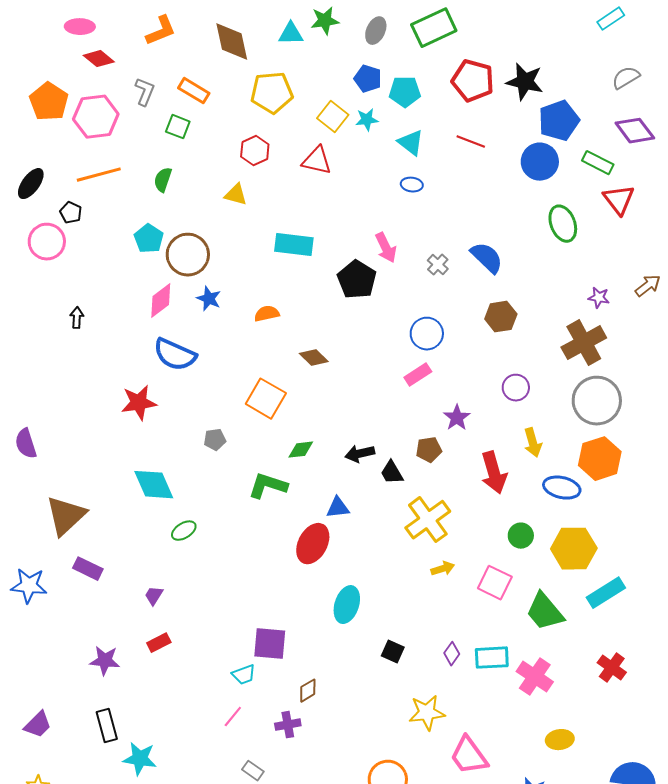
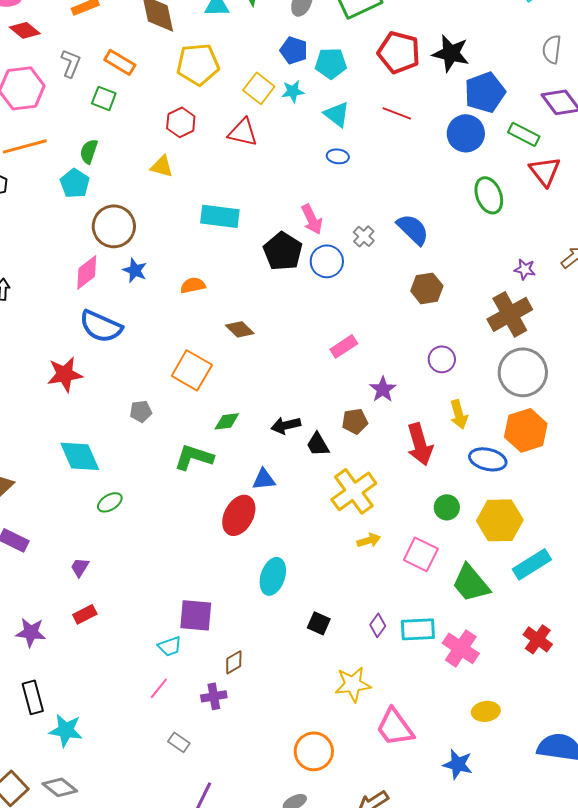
gray semicircle: (626, 78) -> (552, 49), turned -52
cyan pentagon: (149, 239) -> (75, 183), moved
blue circle: (427, 334) -> (327, 261), moved

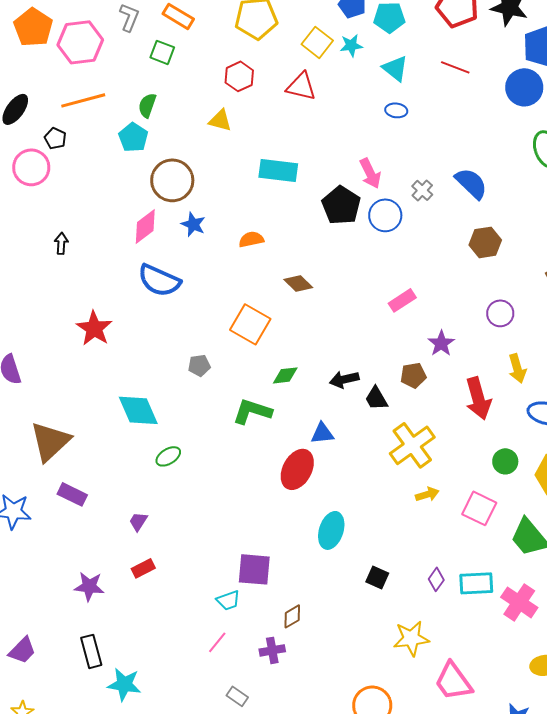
red star: (65, 374) -> (94, 328), moved, turned -30

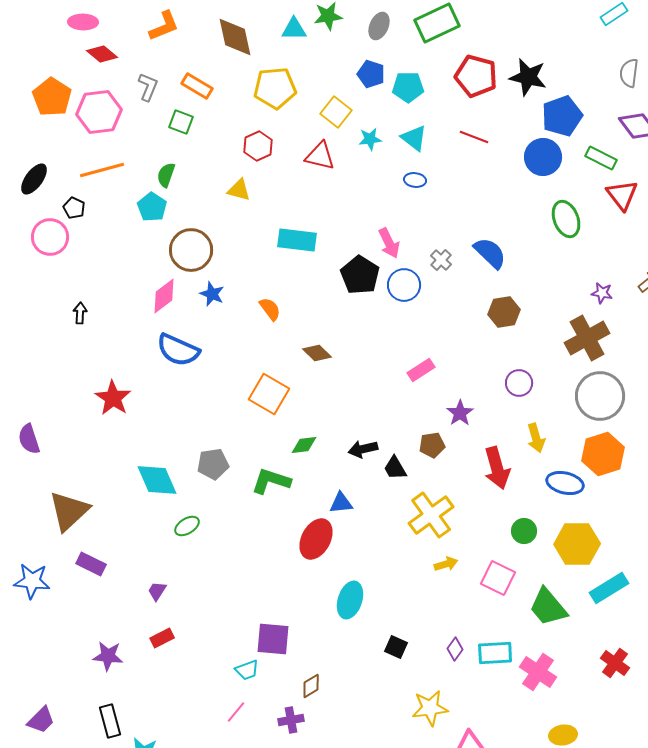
cyan star: (351, 45) -> (370, 139), moved
orange semicircle: (251, 239) -> (270, 309), turned 65
gray pentagon: (199, 365) -> (213, 464), moved, size x1.4

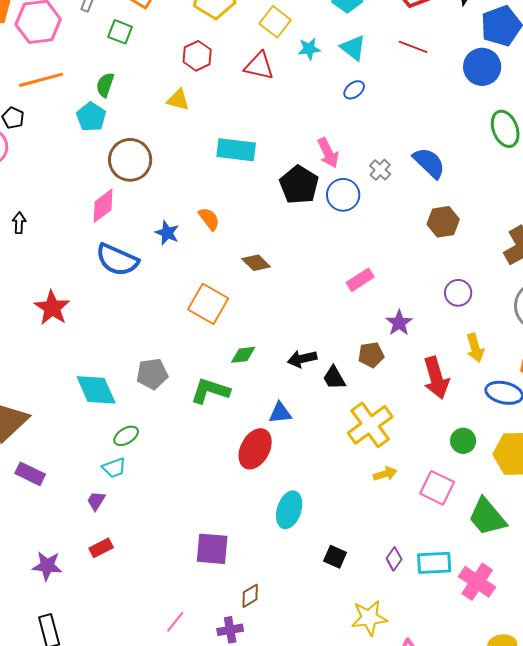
blue ellipse: (415, 180) -> (354, 90), turned -45
blue star: (212, 294) -> (167, 233), moved
cyan trapezoid: (247, 670) -> (114, 468), moved

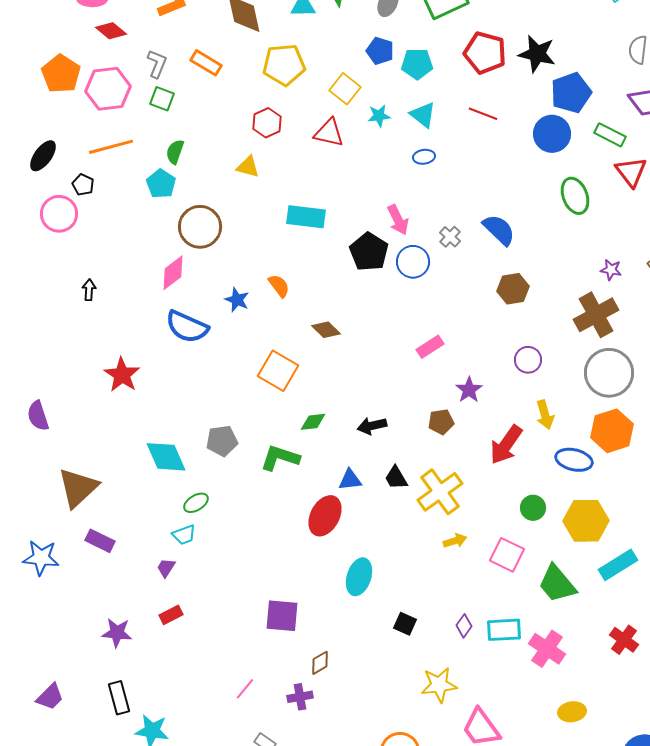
green square: (120, 32) -> (162, 99), moved
blue ellipse: (354, 90) -> (424, 157), turned 30
black trapezoid: (334, 378) -> (396, 478), moved
red arrow: (436, 378) -> (506, 445), turned 51

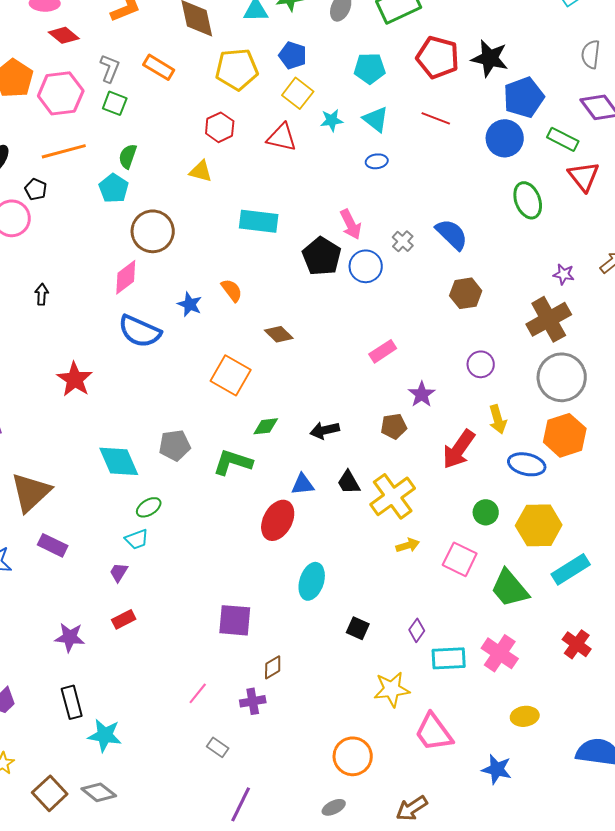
blue pentagon: (380, 51) -> (293, 55), moved
cyan rectangle: (504, 630) -> (449, 658), moved

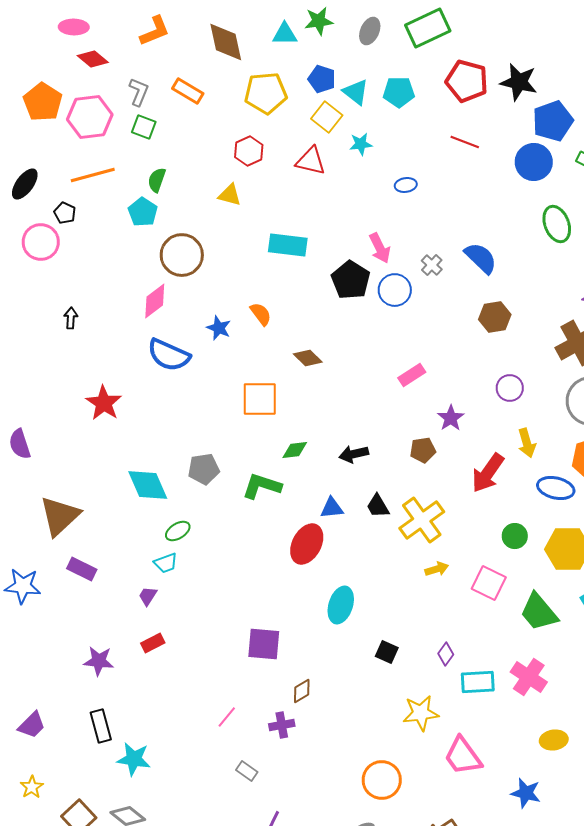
cyan triangle: (376, 119) -> (356, 92), moved
orange square: (231, 375) -> (260, 399), turned -30

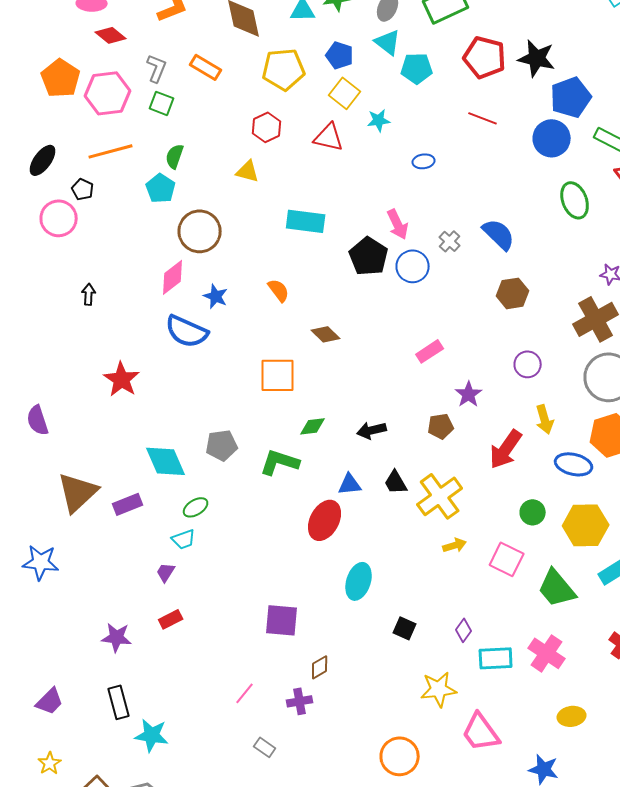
cyan triangle: (356, 92) -> (388, 42), moved
blue star: (219, 328) -> (216, 296), moved
purple rectangle: (82, 569) -> (128, 504), moved, turned -48

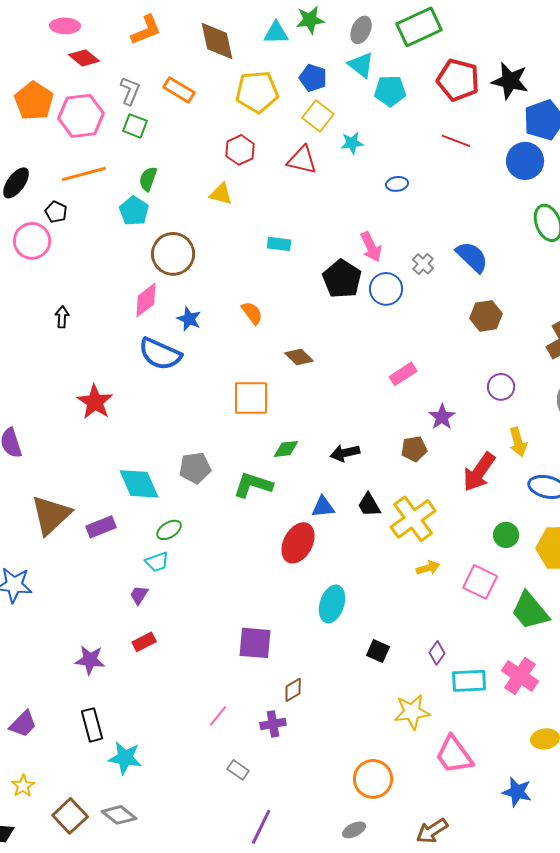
cyan rectangle: (306, 221) -> (279, 244), size x0.6

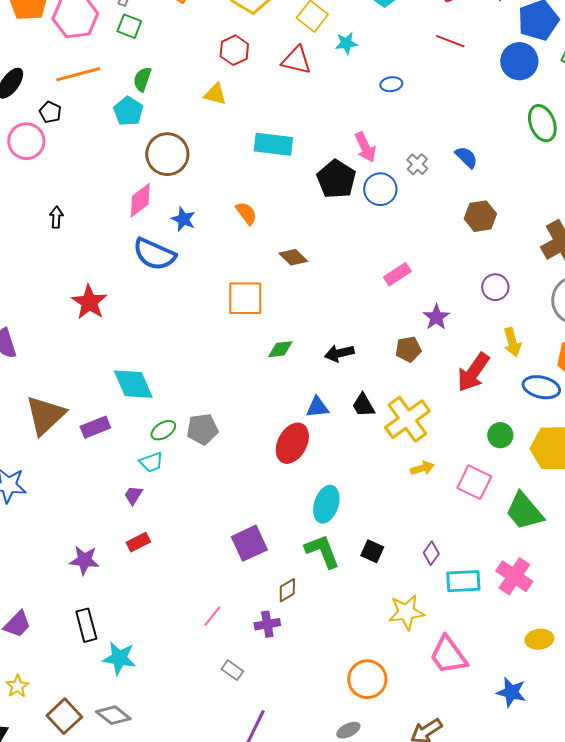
cyan rectangle: (279, 244) -> (273, 144), size x1.6
blue semicircle: (472, 257) -> (466, 157), size x0.7
gray pentagon: (195, 468) -> (202, 429), moved
green L-shape: (253, 485) -> (322, 551), moved, turned 51
purple square: (255, 643) -> (249, 543), turned -30

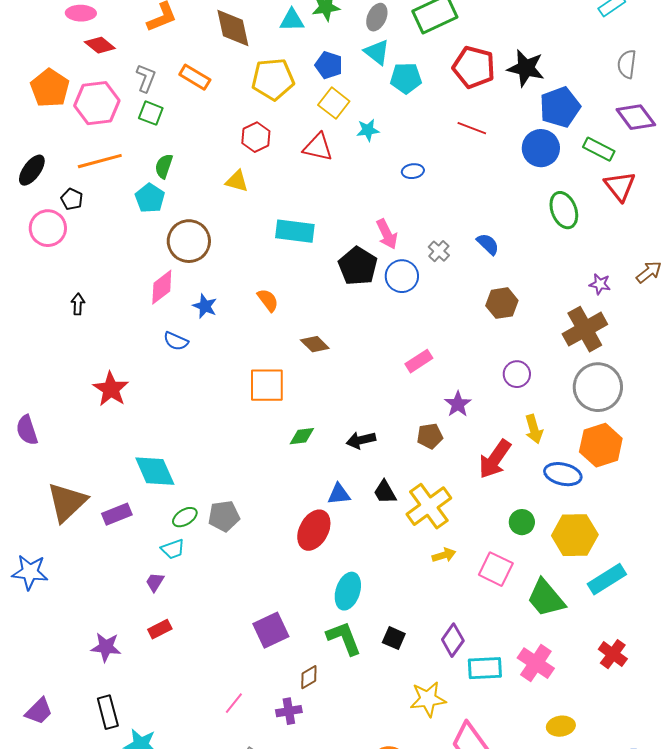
blue semicircle: (154, 254) -> (176, 341), size x0.6
purple diamond: (431, 553) -> (453, 640), size x1.4

